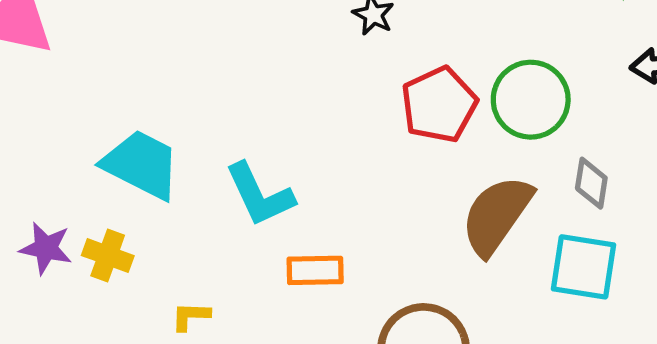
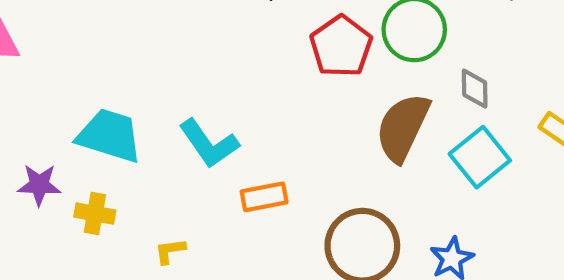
purple star: (46, 248) -> (39, 185), moved
cyan square: (584, 267) -> (480, 157), turned -38

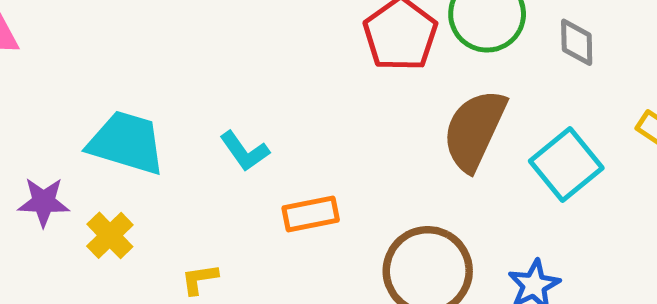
gray diamond: (475, 89) -> (577, 42), moved
cyan L-shape: (209, 144) -> (245, 151), size x0.7
yellow cross: (95, 214) -> (110, 235), turned 36

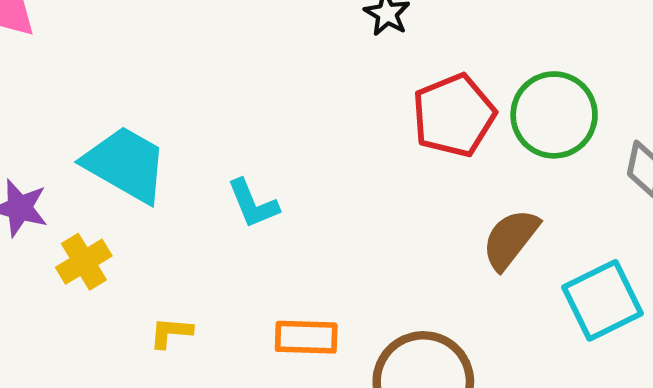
brown semicircle: (474, 130) -> (510, 239), size x0.7
orange rectangle: (311, 214) -> (306, 337), moved

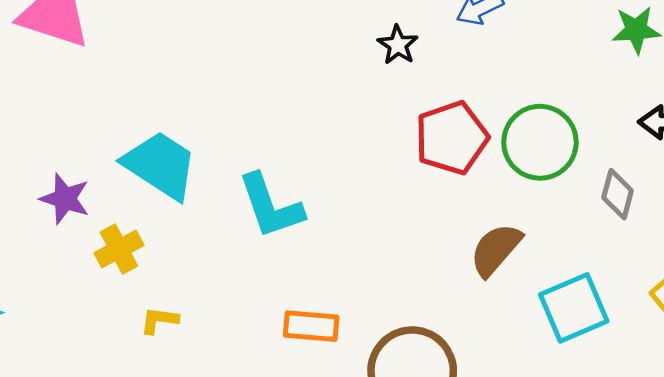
cyan L-shape: (253, 204) -> (271, 206), size x1.5
yellow L-shape: (171, 332) -> (159, 320), moved

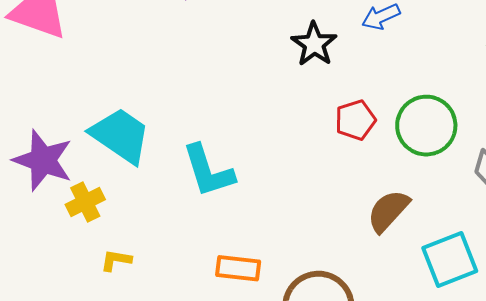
black star: (398, 45) -> (314, 44), size x1.4
red pentagon: (452, 138) -> (355, 120), size x0.7
purple star: (65, 199) -> (43, 160), size x1.5

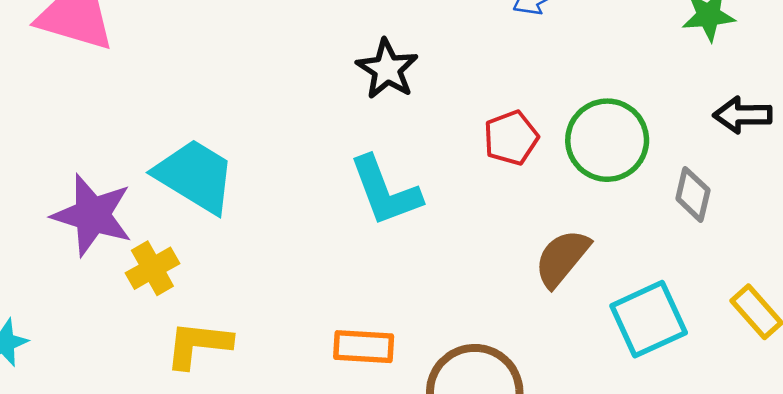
black star: (314, 44) -> (387, 69), moved
cyan L-shape: (208, 171) -> (385, 191), moved
yellow L-shape: (116, 260) -> (198, 345), size x1.6

